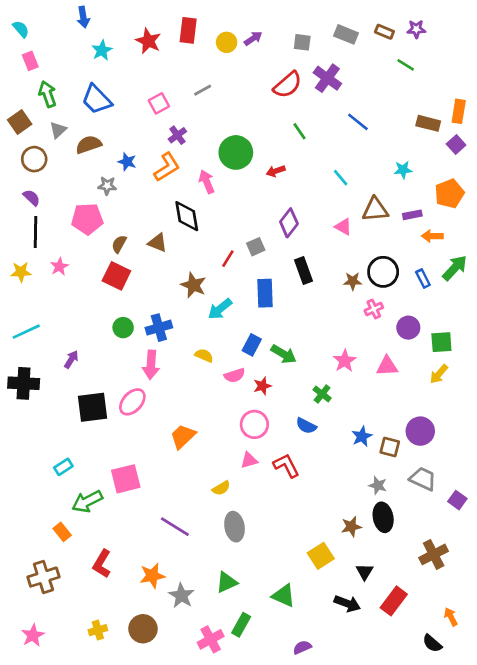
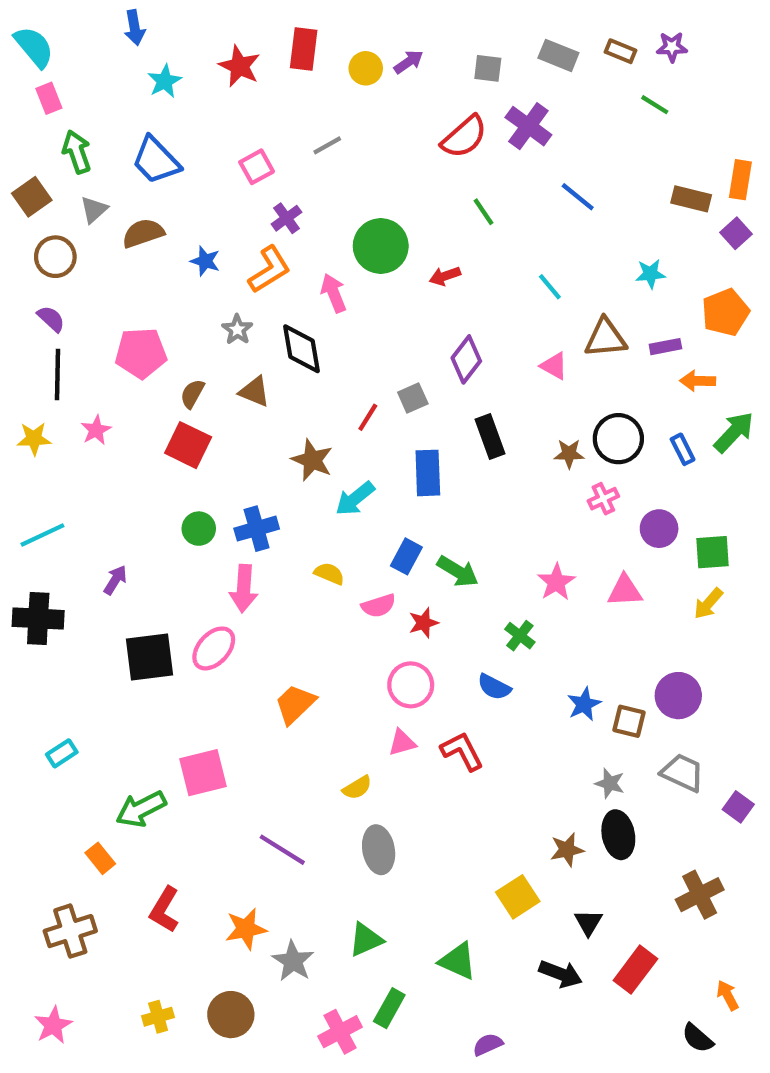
cyan semicircle: (21, 29) -> (34, 47), size x1.5
gray star: (107, 186) -> (237, 329), moved, turned 30
cyan rectangle: (63, 467) -> (62, 753), moved

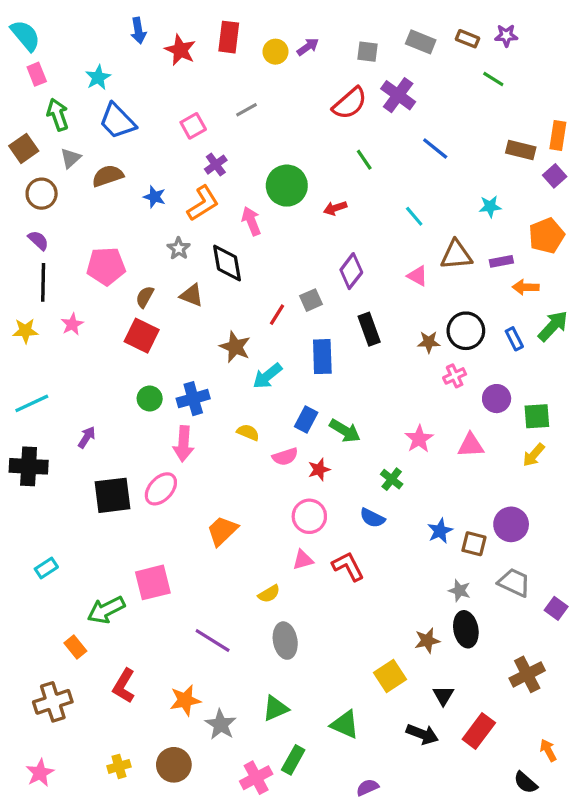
blue arrow: (135, 28) -> (138, 31), moved
cyan star: (164, 81) -> (98, 77), moved

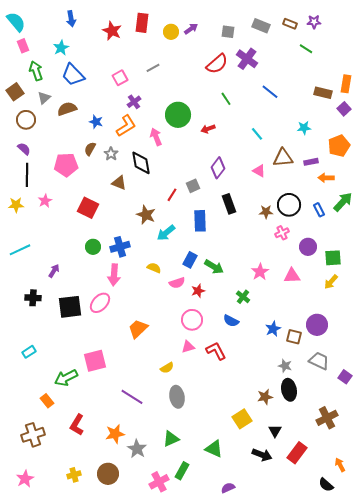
blue arrow: (138, 31) -> (71, 19), moved
brown semicircle: (145, 297) -> (90, 149), moved
black cross: (29, 466) -> (33, 298), moved, size x0.7

